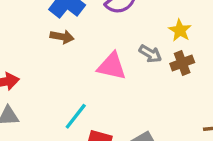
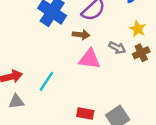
brown arrow: (62, 37) -> (81, 35), moved
cyan line: (76, 116) -> (46, 81), moved

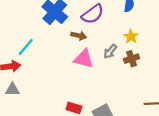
gray arrow: (117, 48) -> (110, 51), turned 96
cyan line: (46, 81) -> (26, 47), moved

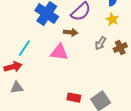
yellow star: (131, 36) -> (112, 19), moved
pink triangle: (84, 59) -> (59, 52), moved

